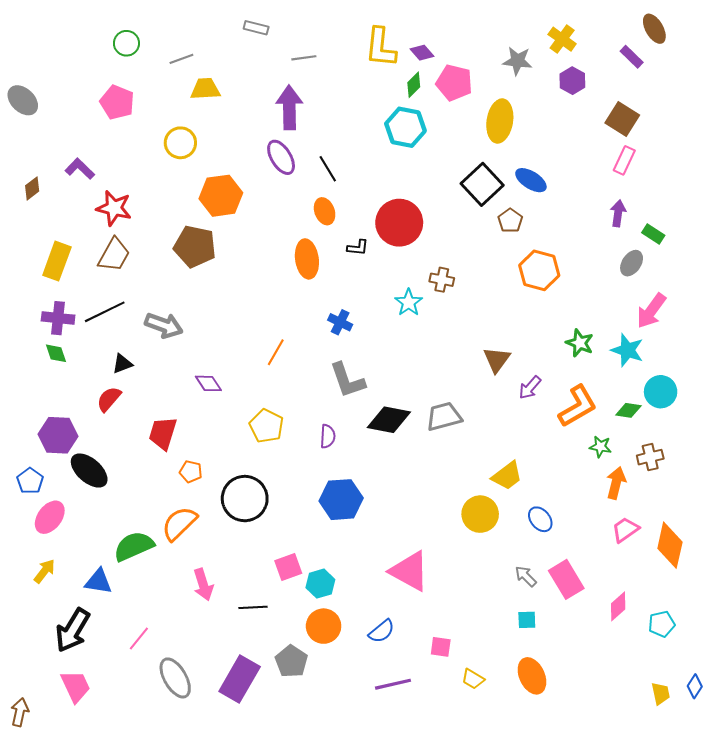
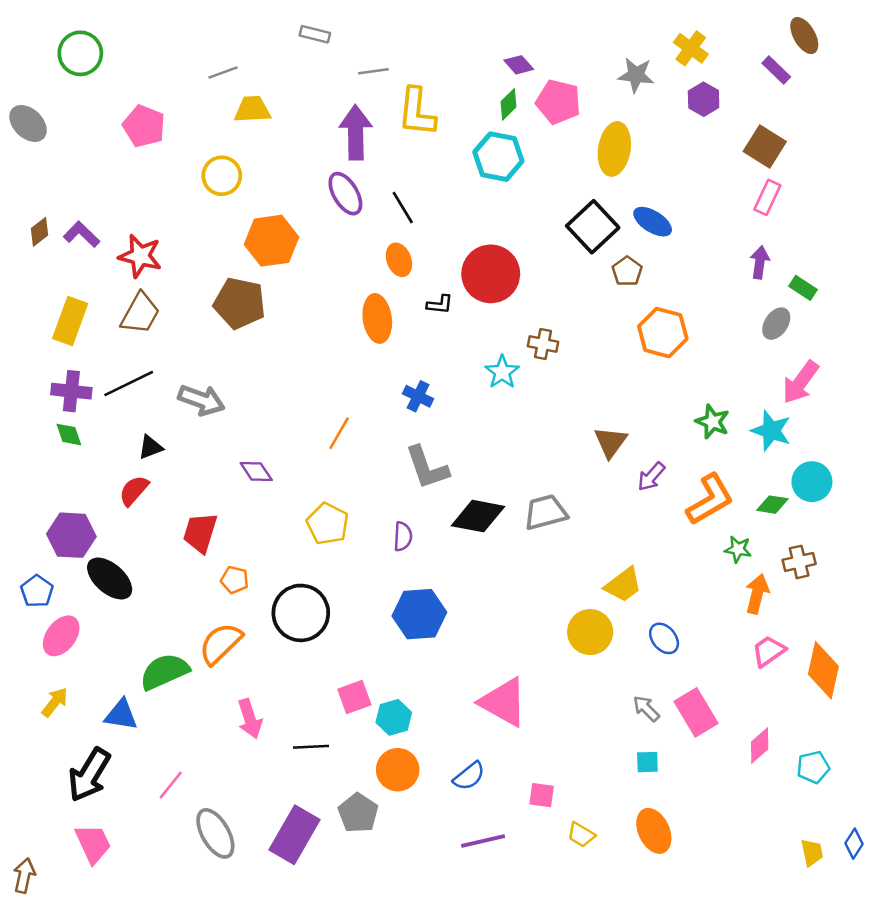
green circle: (126, 43) -> (80, 53), moved, size x1.4
yellow L-shape: (381, 47) -> (417, 112), moved
purple L-shape: (80, 169) -> (82, 234), moved

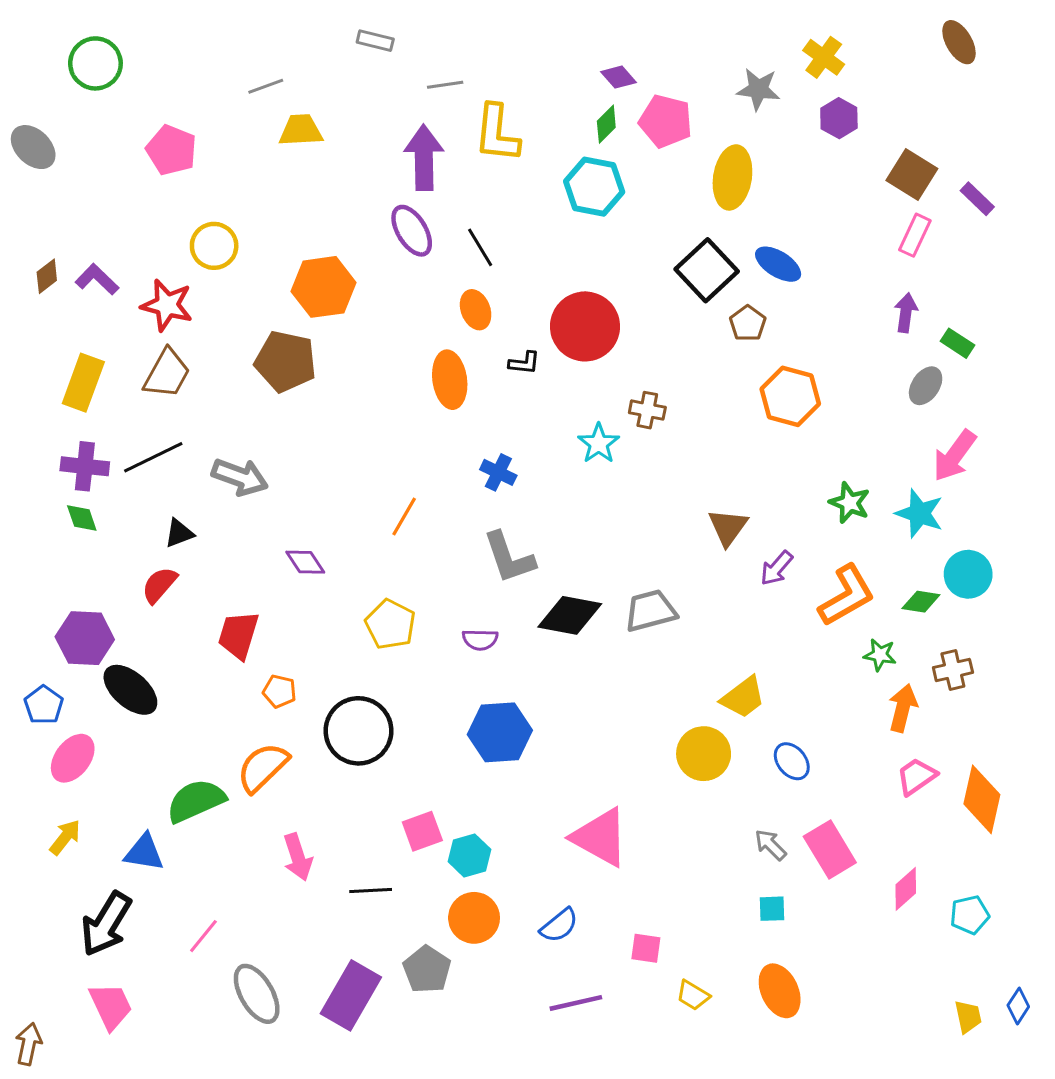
purple rectangle: (776, 70) -> (977, 199), moved
yellow circle: (222, 176) -> (214, 246), moved
purple semicircle: (403, 536) -> (480, 640), turned 88

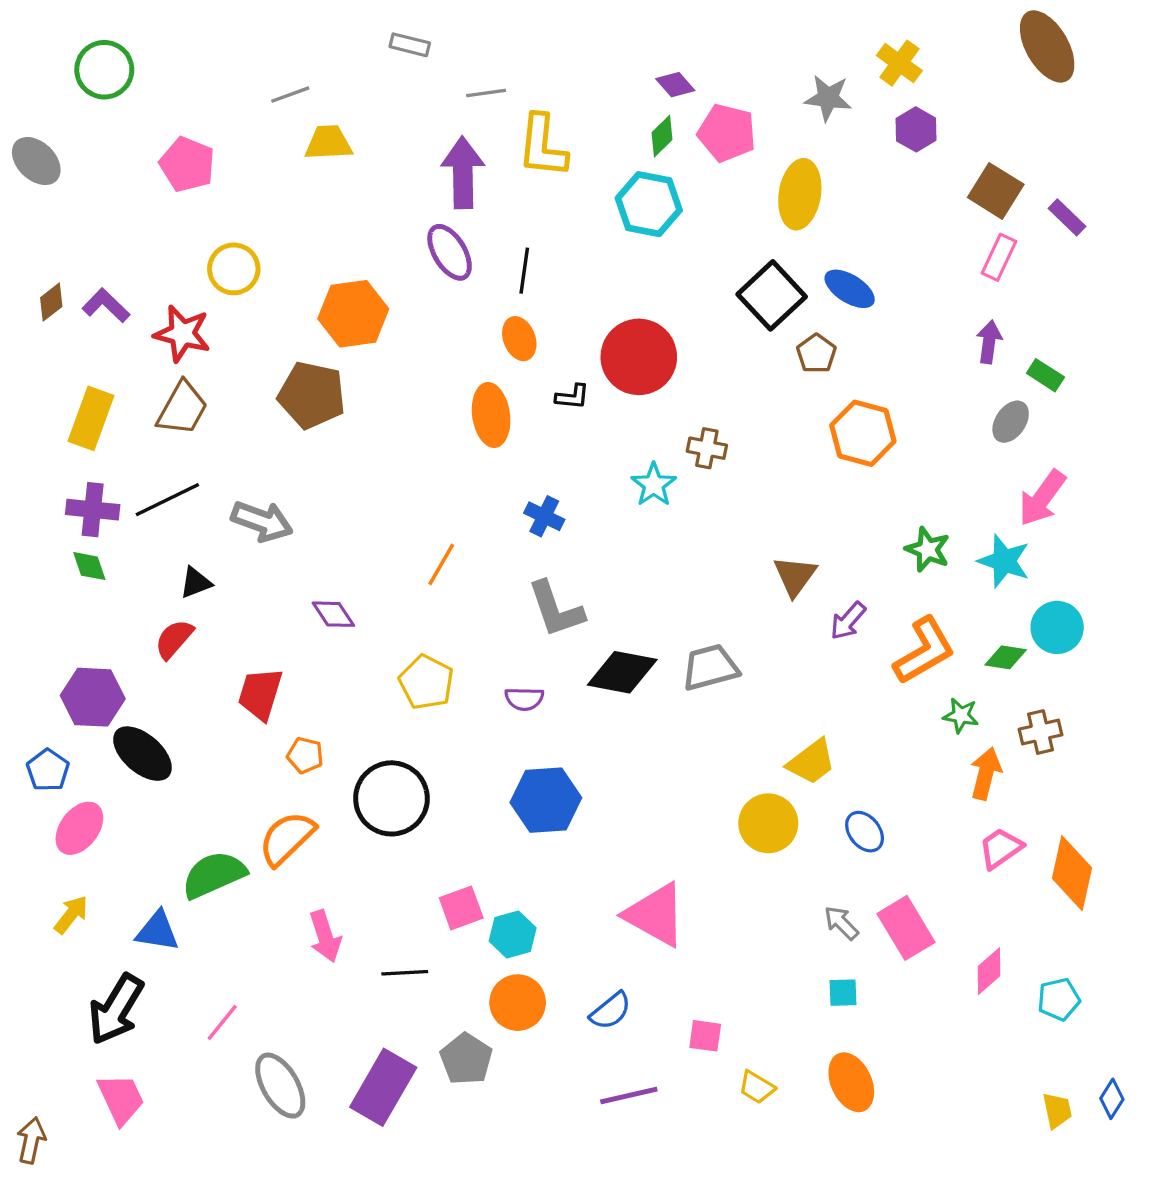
brown ellipse: (959, 42) -> (1047, 46), size x1.5
black line: (480, 247) -> (524, 271), turned 39

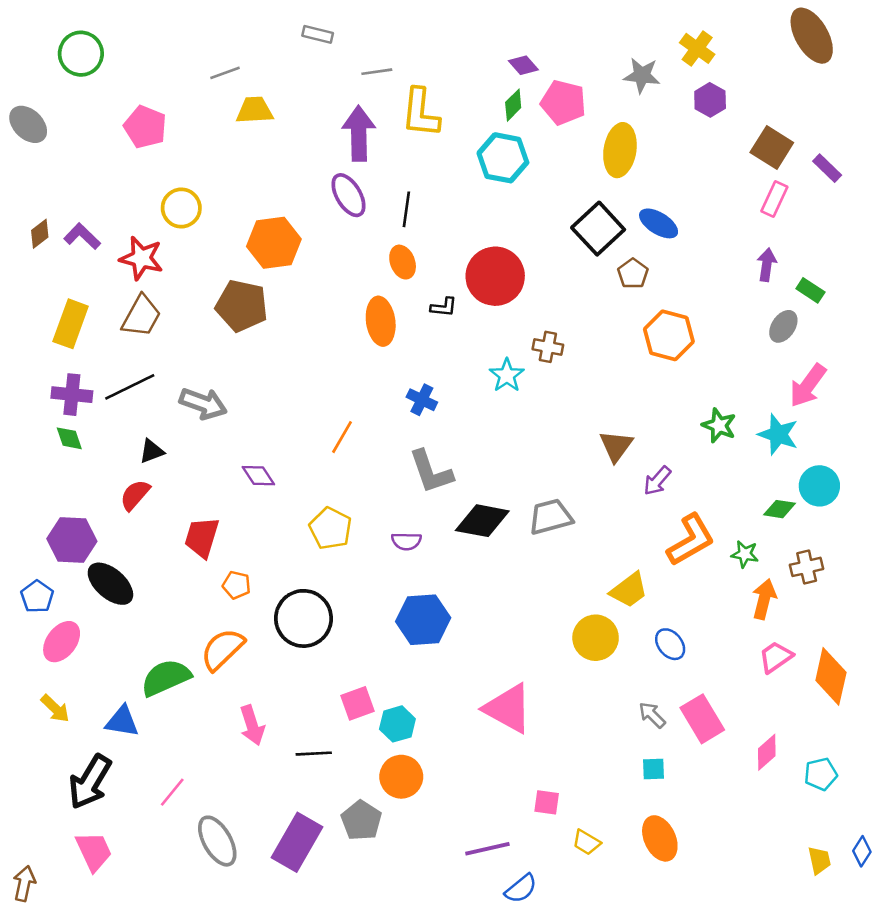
orange L-shape: (924, 651) -> (691, 540), moved
yellow arrow: (71, 915) -> (55, 708), turned 96
blue semicircle: (611, 1011) -> (521, 889), moved

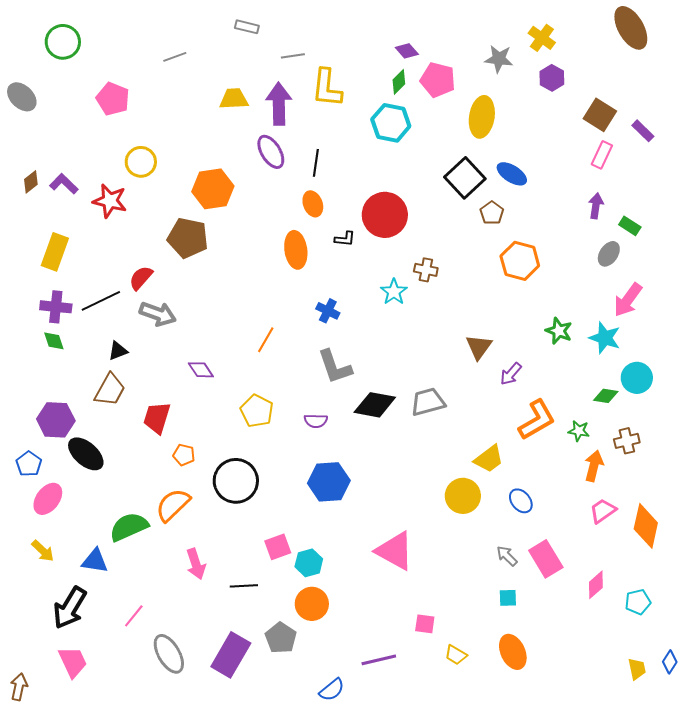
yellow trapezoid: (255, 110) -> (234, 99), moved
brown trapezoid: (141, 316) -> (110, 390), moved
red semicircle: (135, 495) -> (141, 278), moved
blue semicircle: (521, 889) -> (332, 690), moved

